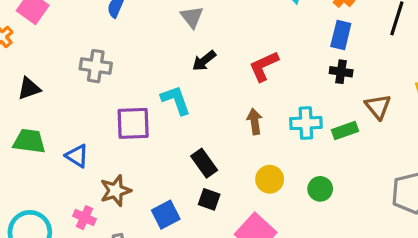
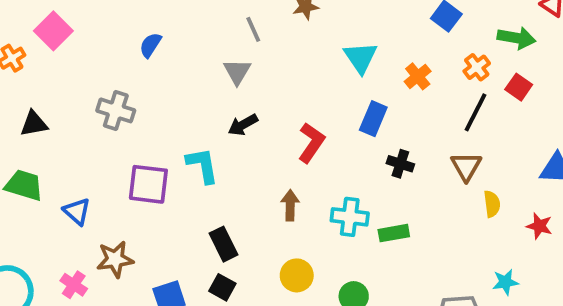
blue rectangle: (341, 35) -> (373, 119), moved
red L-shape: (264, 66) -> (311, 143), turned 140
brown triangle: (378, 107) -> (466, 166), moved

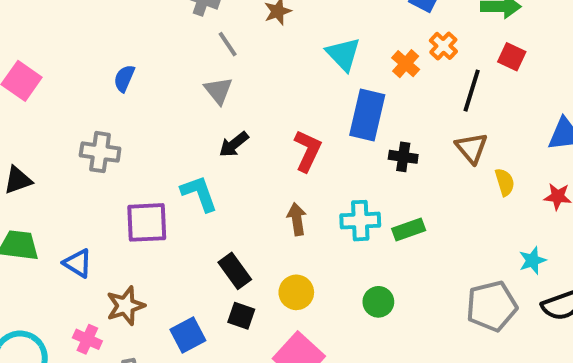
orange cross: (477, 67) -> (443, 46), moved
blue rectangle: (373, 119) -> (367, 115), size x1.4
yellow circle: (297, 275) -> (296, 292), moved

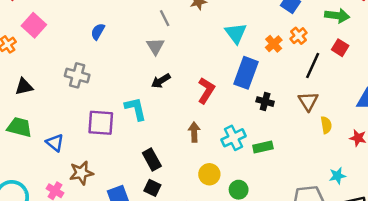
cyan cross: (360, 221) -> (234, 138), turned -30
yellow circle: (296, 292) -> (209, 174), moved

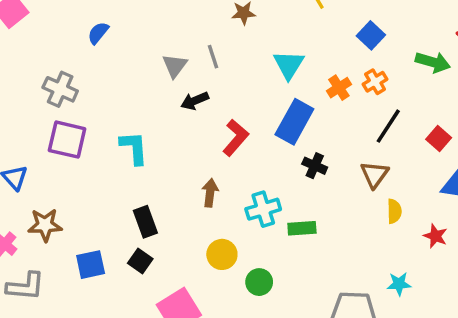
gray line: (165, 18) -> (213, 57), moved
red square: (340, 48) -> (439, 138), moved
black arrow: (161, 81) -> (195, 101), moved
purple square: (101, 123) -> (67, 140), moved

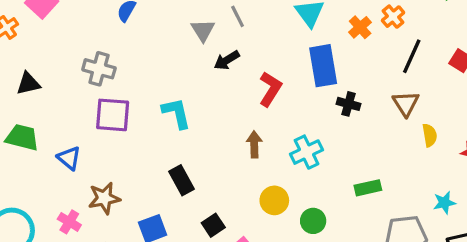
blue rectangle: (294, 122) -> (323, 66), turned -30
black rectangle: (145, 222) -> (182, 180), moved
green rectangle: (302, 228) -> (368, 188), moved
black square: (140, 261) -> (213, 225), moved, turned 30

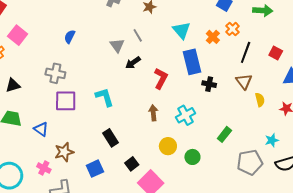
green rectangle: (368, 188) -> (224, 134), turned -35

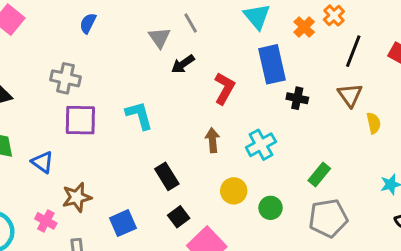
black rectangle: (110, 138) -> (167, 176), moved
gray pentagon: (250, 162) -> (328, 218), moved

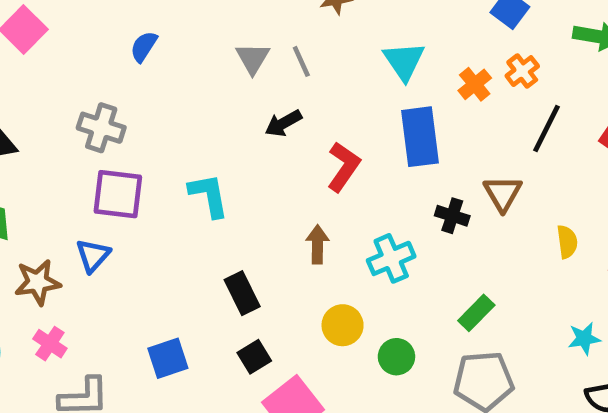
gray triangle: (159, 38) -> (253, 58), moved
brown triangle: (350, 95) -> (503, 193), moved
black cross: (297, 98) -> (452, 216), moved
blue triangle: (42, 162) -> (93, 255), moved, turned 30
brown star: (77, 197) -> (38, 282), moved

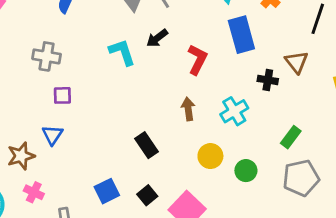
purple square: (118, 194) -> (62, 95), size x0.6
cyan L-shape: (209, 195) -> (122, 52), moved
black square: (254, 357) -> (147, 195), moved

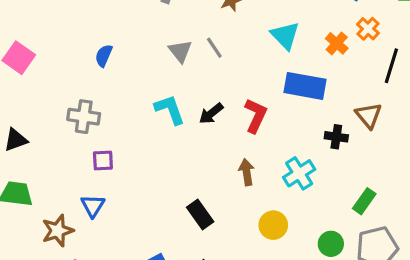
blue rectangle: (241, 35) -> (305, 86), turned -63
black arrow: (157, 38) -> (211, 113), moved
green circle: (246, 171) -> (331, 244), moved

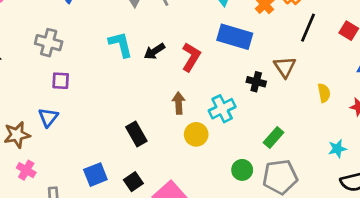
yellow circle: (273, 225) -> (196, 134), moved

